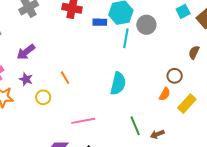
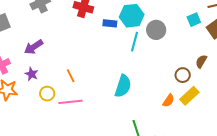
brown circle: (175, 76) -> (183, 75), moved
yellow rectangle: (187, 104) -> (189, 96), moved
pink line: (83, 121) -> (70, 102), moved

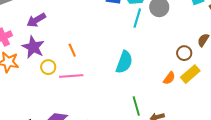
purple star: (32, 74) -> (33, 47), size x1.6

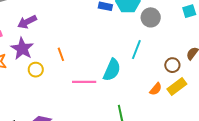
cyan line: (137, 18) -> (136, 50), moved
pink line: (71, 76) -> (84, 82), moved

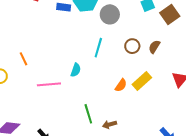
brown circle: (172, 65) -> (132, 46), moved
cyan semicircle: (112, 70) -> (76, 70), size x0.6

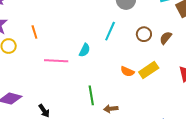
orange semicircle: (121, 85) -> (127, 71), turned 72

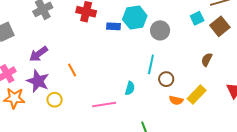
orange line: (34, 32) -> (72, 70), moved
brown circle: (144, 34) -> (166, 79), moved

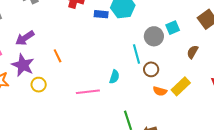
cyan square: (197, 18) -> (173, 28), moved
gray circle: (160, 30) -> (154, 36), moved
cyan line: (151, 64) -> (137, 54), turned -30

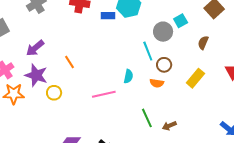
orange semicircle: (160, 91) -> (157, 83), moved

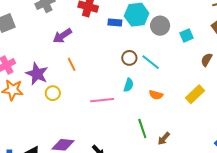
gray circle: (163, 32) -> (160, 26), moved
purple arrow: (35, 48) -> (62, 36), moved
cyan line: (148, 51) -> (151, 62), turned -36
brown circle: (164, 65) -> (129, 58), moved
brown arrow: (169, 126) -> (164, 139), turned -32

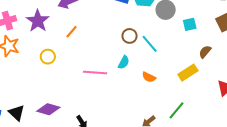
orange line: (72, 64) -> (72, 32), turned 56
purple star: (37, 74) -> (38, 21), moved
yellow rectangle: (195, 94) -> (188, 73), moved
green line: (142, 128) -> (176, 110), moved, turned 48

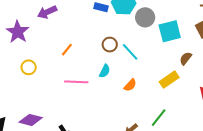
cyan square: (190, 24) -> (170, 31), size x1.6
orange line: (72, 32) -> (67, 50), moved
orange semicircle: (149, 77) -> (130, 85), turned -72

